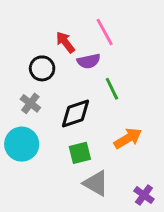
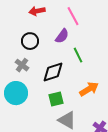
red arrow: (65, 42) -> (37, 11), moved, turned -63
purple semicircle: (89, 61) -> (62, 36), turned -42

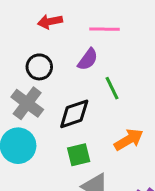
pink line: (73, 16) -> (104, 29), turned -60
gray cross: (22, 65) -> (27, 103), size x1.5

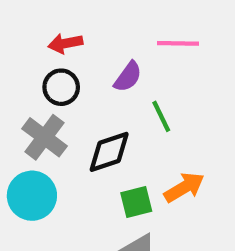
red arrow: (50, 21) -> (65, 43), moved
pink line: (104, 29) -> (178, 43), moved
green square: (79, 155) -> (136, 202), moved

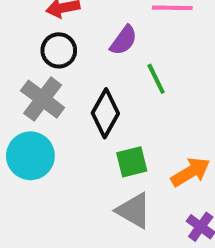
black diamond: (109, 152) -> (105, 113), turned -42
orange arrow: (184, 187) -> (191, 172), moved

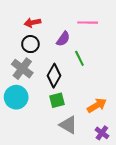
green square: (132, 162) -> (57, 100), moved

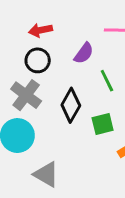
green square: (57, 100) -> (103, 124), moved
gray triangle: (68, 125) -> (46, 174), moved

